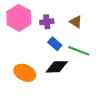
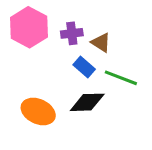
brown triangle: (76, 22) -> (101, 43), moved

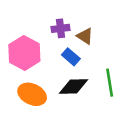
pink hexagon: (29, 27) -> (24, 53), moved
green line: (121, 78) -> (110, 83), moved, turned 60

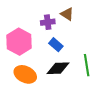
brown triangle: (85, 36) -> (67, 14), moved

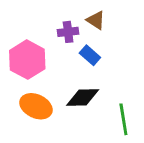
blue rectangle: (56, 45) -> (90, 55), moved
green line: (87, 65) -> (123, 119), moved

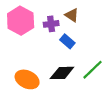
pink hexagon: (27, 60) -> (21, 21), moved
green line: (123, 119) -> (92, 70), moved, turned 55

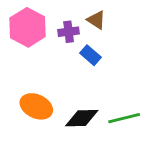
green line: (92, 70) -> (124, 118), moved, turned 30
black diamond: (62, 73) -> (82, 118), moved

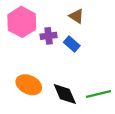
purple cross: (69, 32) -> (49, 36), moved
black diamond: (82, 118) -> (65, 94), turned 68

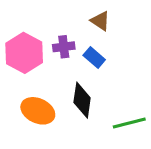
pink hexagon: (22, 22) -> (24, 53), moved
black diamond: (65, 94) -> (82, 100), moved, turned 32

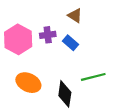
black diamond: (82, 100) -> (65, 94), moved
green line: (129, 123) -> (93, 77), moved

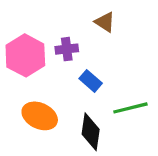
blue rectangle: (70, 43) -> (91, 81), moved

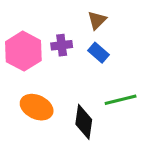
brown triangle: (105, 22) -> (97, 20), turned 42
blue rectangle: (91, 81) -> (98, 53), moved

